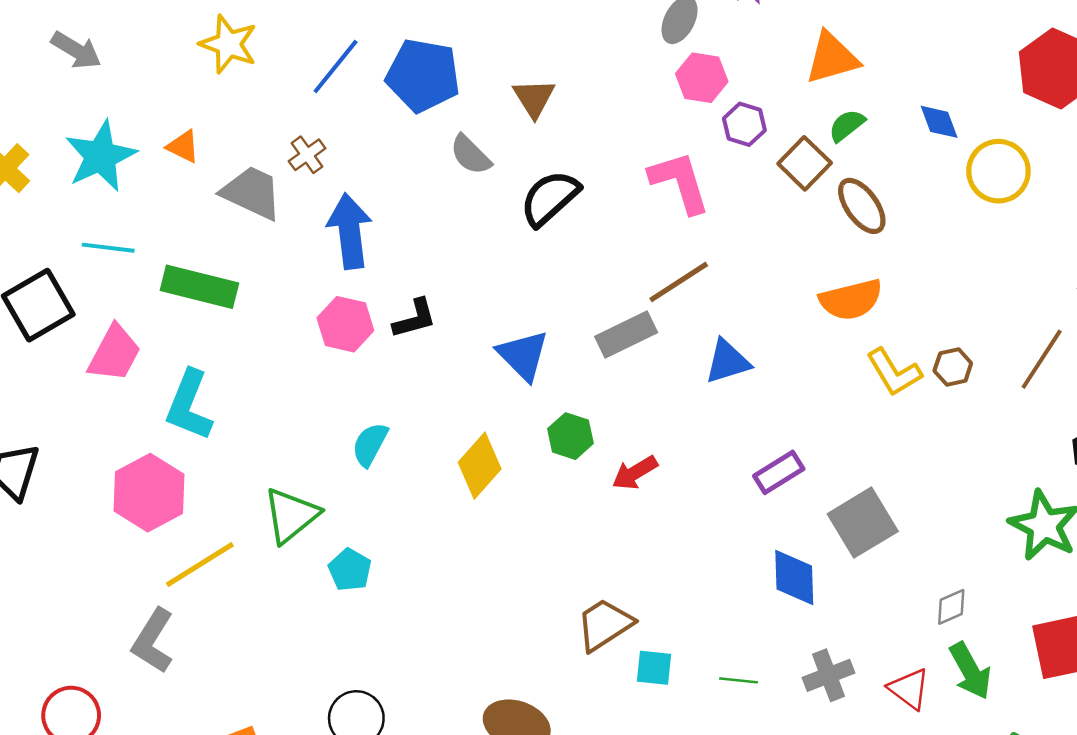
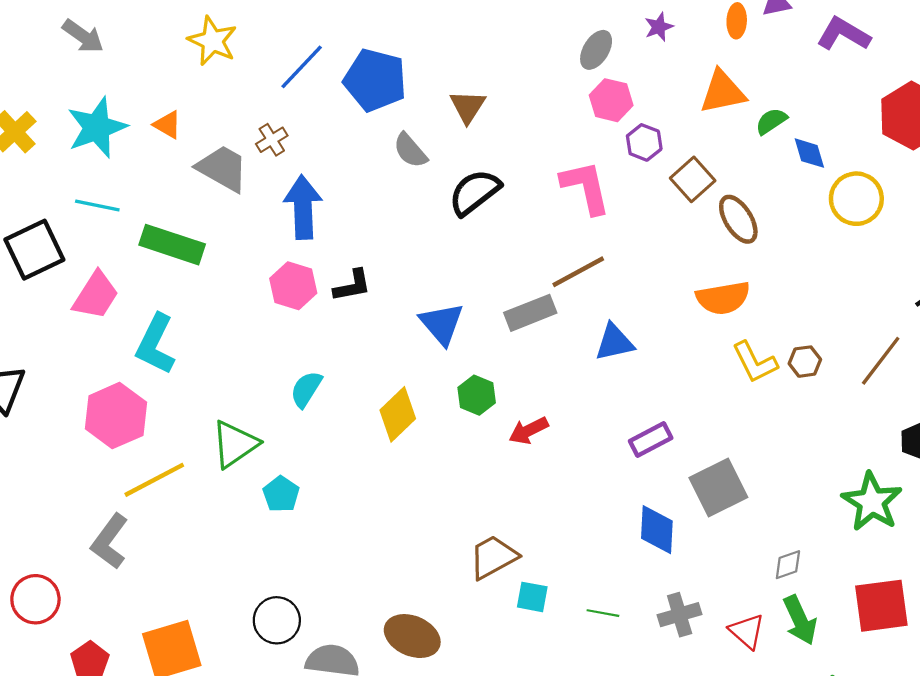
green semicircle: (847, 125) -> (771, 121), moved

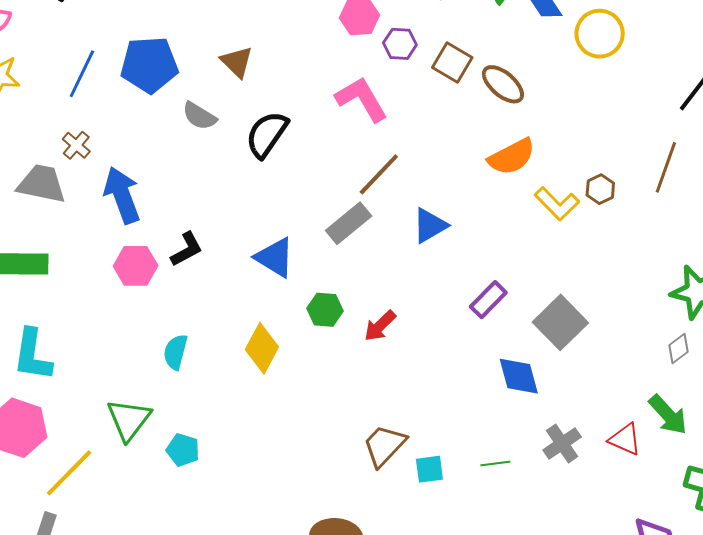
gray diamond: (788, 565) -> (678, 348), moved

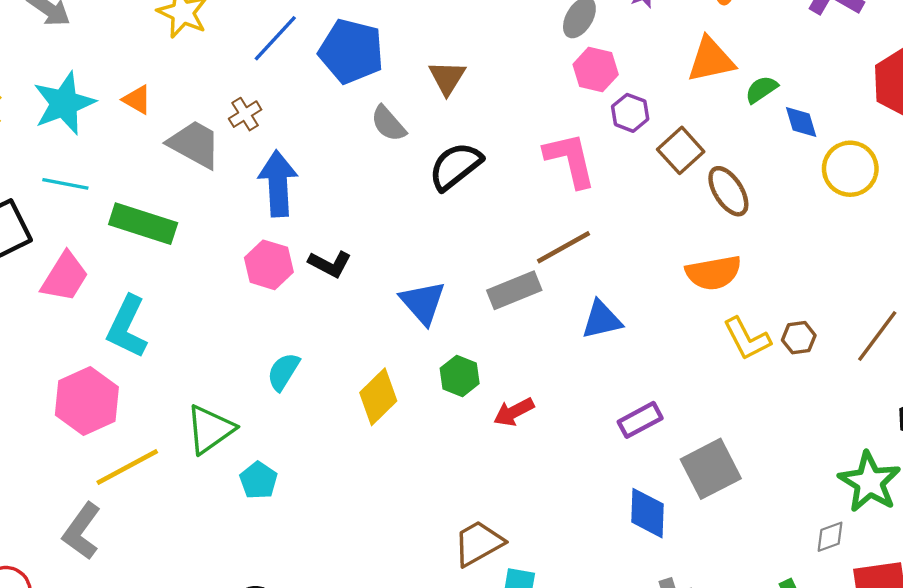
black L-shape: (187, 249) -> (330, 264), turned 39

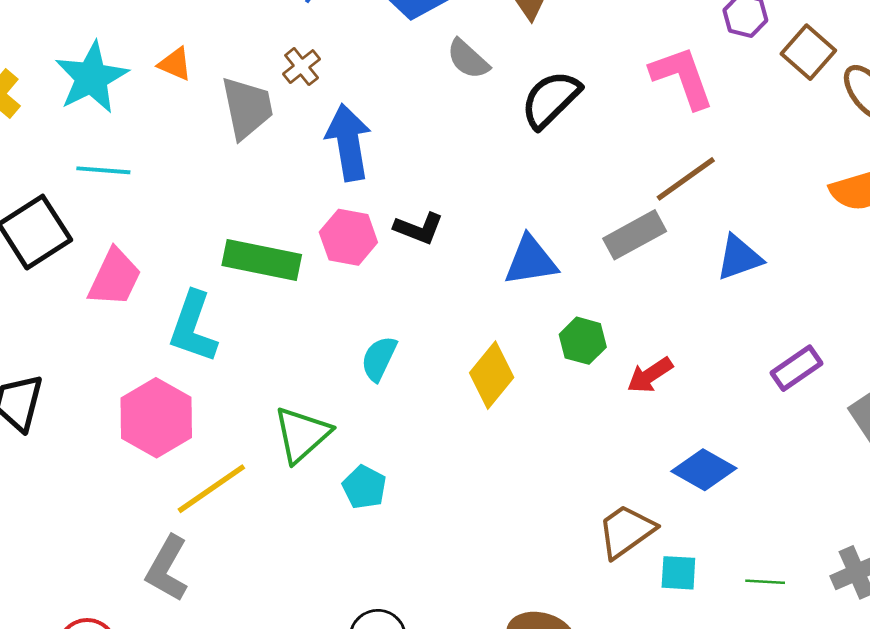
gray trapezoid: (194, 144) -> (247, 108), turned 56
green rectangle: (143, 224) -> (262, 260), moved
blue triangle: (423, 302) -> (531, 261), turned -51
blue diamond: (648, 513) -> (704, 470), moved, turned -56

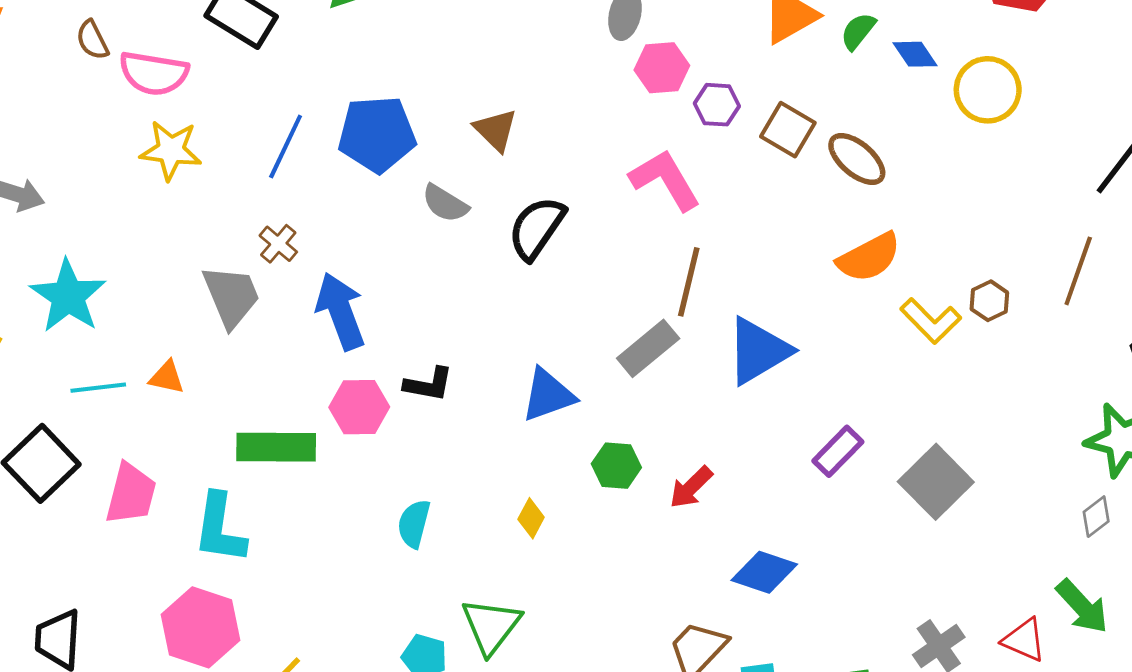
orange triangle: (175, 64) -> (167, 377), moved
brown line: (686, 179) -> (689, 282), turned -30
blue triangle: (739, 258) -> (758, 351), size x1.4
yellow diamond: (492, 375) -> (531, 518), size x0.6
green triangle: (302, 434) -> (491, 626), moved

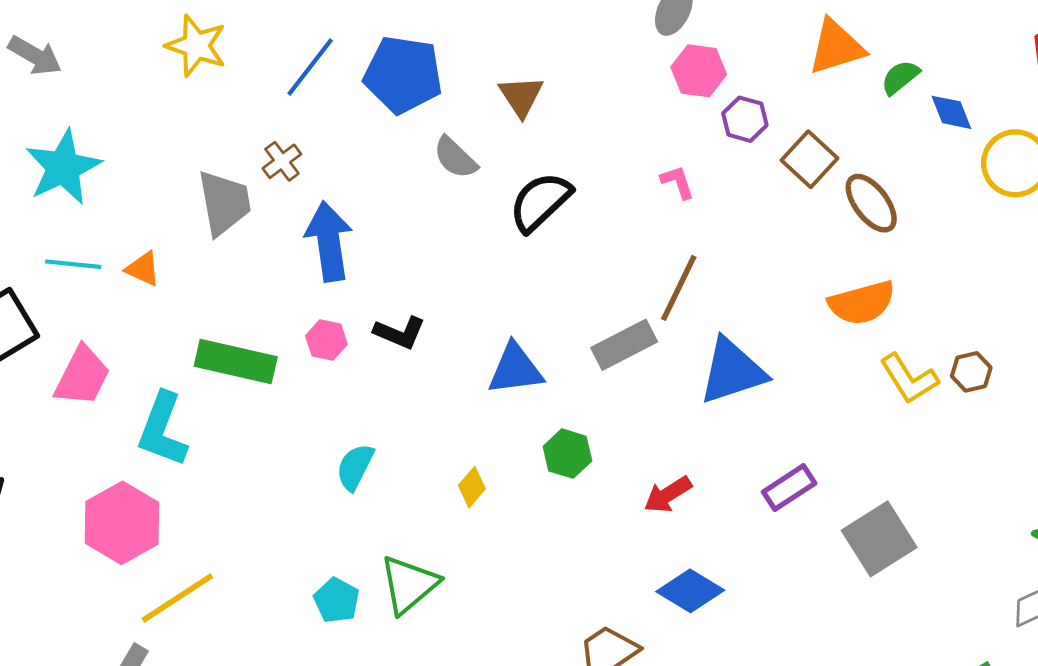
pink L-shape: (665, 180) -> (678, 182), size x0.5
pink hexagon: (359, 407) -> (326, 340), size x0.7
red arrow: (691, 487) -> (668, 495), moved

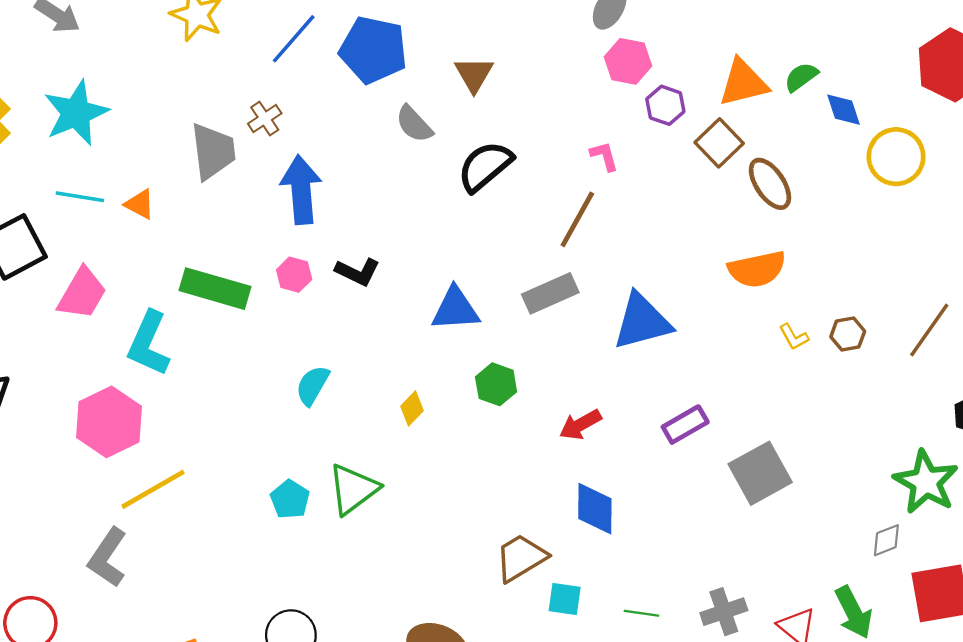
orange triangle: (836, 47) -> (743, 83), moved
brown line: (679, 288) -> (577, 219), moved
yellow L-shape: (909, 379) -> (794, 337), size x0.6
blue diamond: (690, 591) -> (595, 509), turned 56

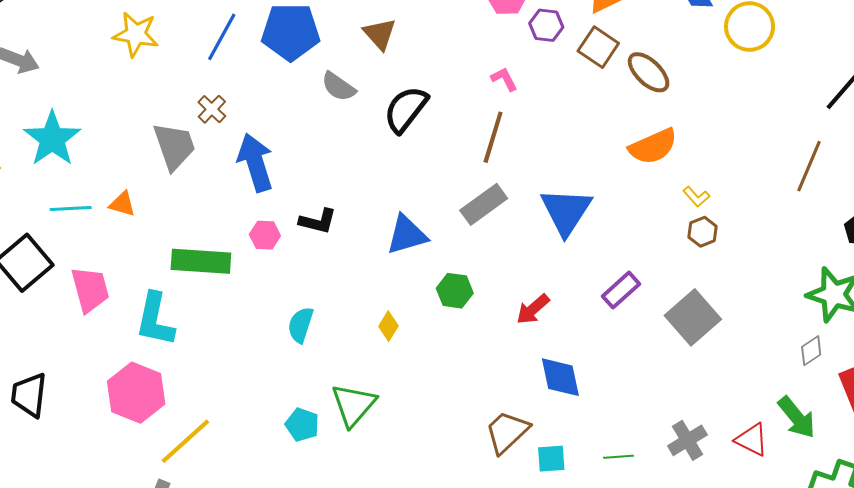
pink trapezoid: (82, 293) -> (90, 290), turned -33
blue triangle: (642, 322) -> (566, 211), turned -30
brown hexagon: (848, 334) -> (703, 232), moved

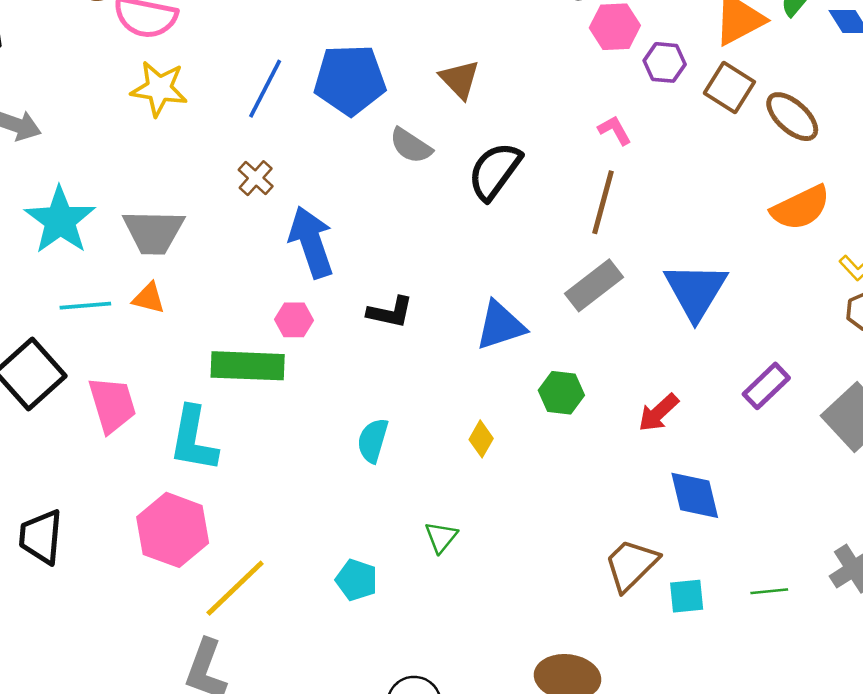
gray trapezoid: (174, 146) -> (154, 232), moved, turned 112
pink hexagon: (265, 235) -> (294, 320), moved
green triangle: (354, 405) -> (441, 537), size x0.6
cyan pentagon: (302, 425) -> (357, 580), moved

